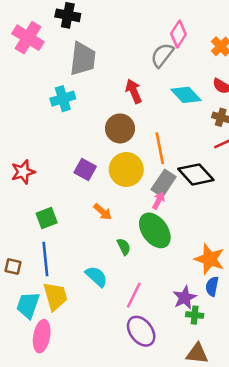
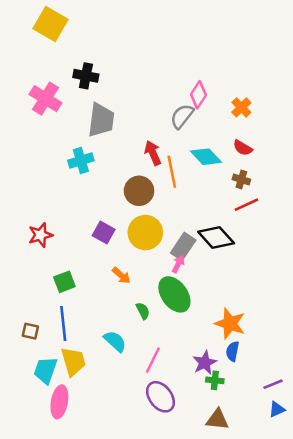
orange line: (160, 148) -> (172, 172), moved

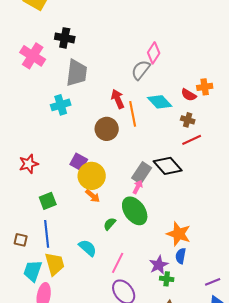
orange cross: (241, 107) -> (205, 87), moved, turned 35
yellow circle: (145, 233) -> (92, 176), moved
green semicircle: (143, 311) -> (110, 224), turned -112

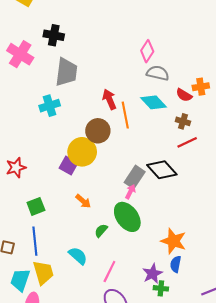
gray semicircle: (141, 70) -> (158, 73), moved, turned 65
yellow circle: (92, 176) -> (82, 152), moved

